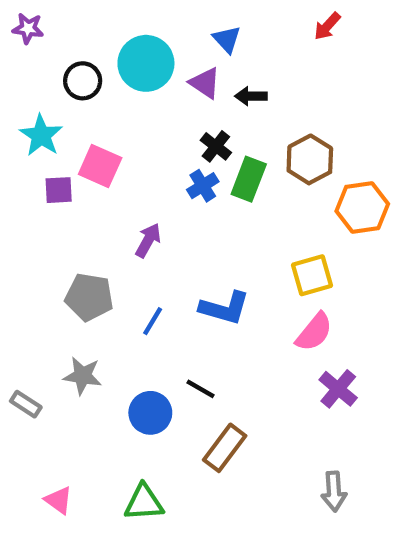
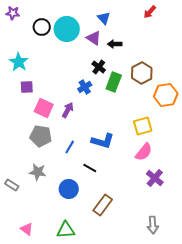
black circle: (83, 81) -> (42, 27), moved
pink square: (100, 166) -> (44, 108), moved
blue cross: (203, 186) -> (85, 87), moved
black line: (201, 389) -> (90, 168), moved

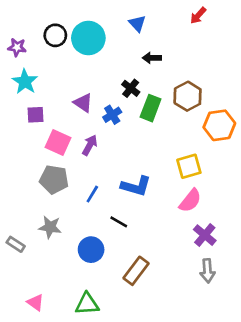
purple star: (13, 13) -> (17, 47), moved
purple triangle: (94, 38) -> (83, 103), moved
gray arrow: (153, 225) -> (207, 271), moved

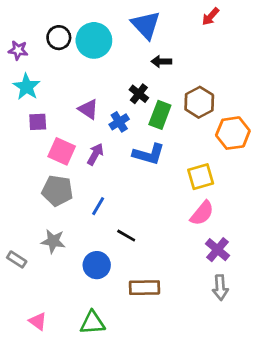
blue triangle: (137, 23) -> (146, 25), size x1.6
blue L-shape: (136, 186) -> (149, 154), moved
brown rectangle: (136, 271) -> (144, 288), turned 52

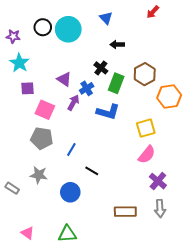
blue triangle: (146, 25) -> (106, 18), size x0.6
purple arrow: (95, 154) -> (73, 103), moved
brown rectangle: (144, 288) -> (125, 212), moved

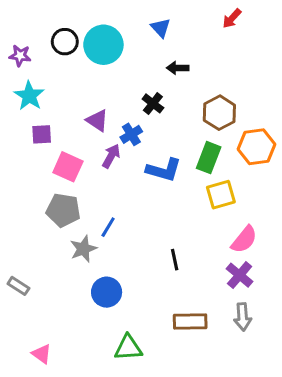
green rectangle: (116, 83) -> (209, 158), moved
pink semicircle: (147, 155) -> (244, 240), moved
black line: (92, 171) -> (175, 260), moved, turned 48
gray star: (39, 175) -> (83, 249), moved, turned -30
green triangle: (67, 234) -> (128, 348), moved

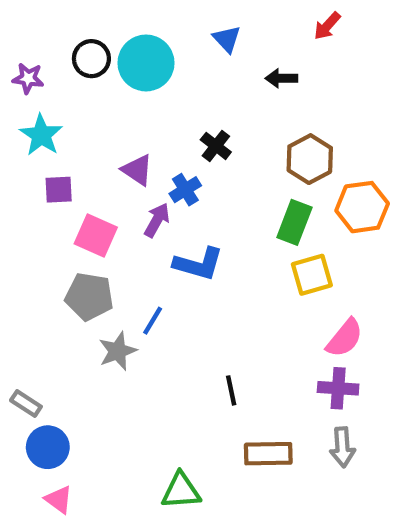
black arrow: (178, 68) -> (281, 78), moved
blue L-shape: (164, 170) -> (198, 264), moved
black line: (175, 260) -> (231, 390), moved
purple cross: (240, 275) -> (338, 388), turned -36
blue circle: (107, 292) -> (48, 447), moved

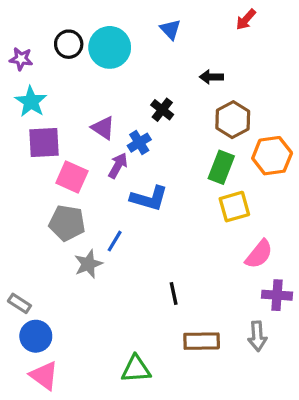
black arrow: (281, 78) -> (211, 77), moved
purple square: (59, 190) -> (44, 143), size x1.5
purple cross: (338, 388) -> (277, 295), moved
pink triangle: (59, 500) -> (44, 376), size x1.4

